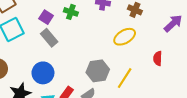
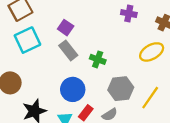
green cross: (71, 12) -> (98, 59), moved
blue circle: (43, 73) -> (73, 89), moved

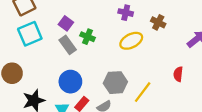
yellow ellipse: (152, 52) -> (131, 41), moved
green cross: (98, 59) -> (88, 37), moved

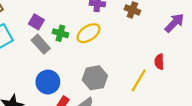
yellow ellipse: (131, 41) -> (88, 33), moved
yellow line: (143, 92) -> (139, 80), moved

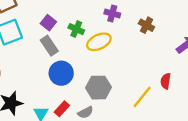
green cross: (60, 33) -> (76, 29), moved
blue circle: (48, 82) -> (61, 73), moved

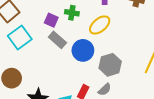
green cross: (76, 29) -> (72, 13), moved
blue circle: (61, 73) -> (83, 50), moved

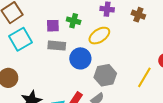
purple square: (51, 20) -> (53, 26), turned -32
gray rectangle: (57, 40) -> (57, 46), turned -42

